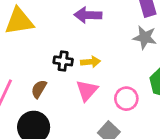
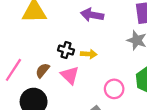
pink triangle: (87, 90) -> (70, 75), moved, turned -36

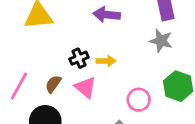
black cross: (66, 50) -> (79, 58), turned -35

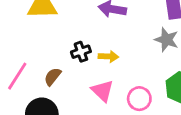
pink triangle: (86, 87) -> (102, 91), moved

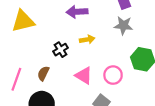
yellow arrow: (108, 56) -> (87, 39), moved

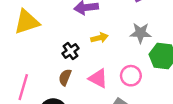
gray star: (123, 26) -> (141, 33), moved
brown semicircle: (43, 73) -> (65, 77), moved

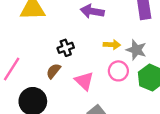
yellow arrow: (100, 38) -> (112, 45), moved
pink circle: (131, 76) -> (118, 71), moved

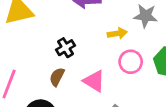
gray star: (136, 50) -> (145, 16), moved

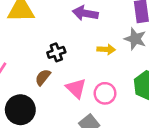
pink circle: (131, 62) -> (105, 93), moved

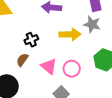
yellow arrow: (106, 49) -> (70, 34), size x1.5

